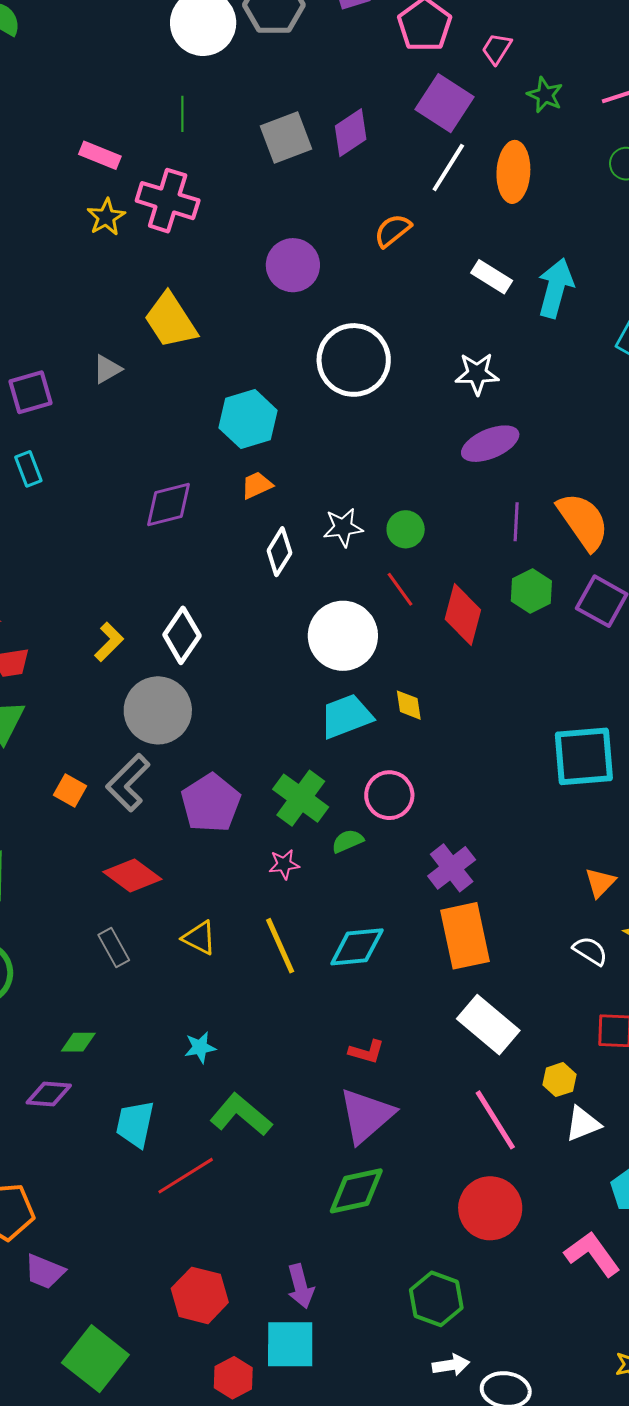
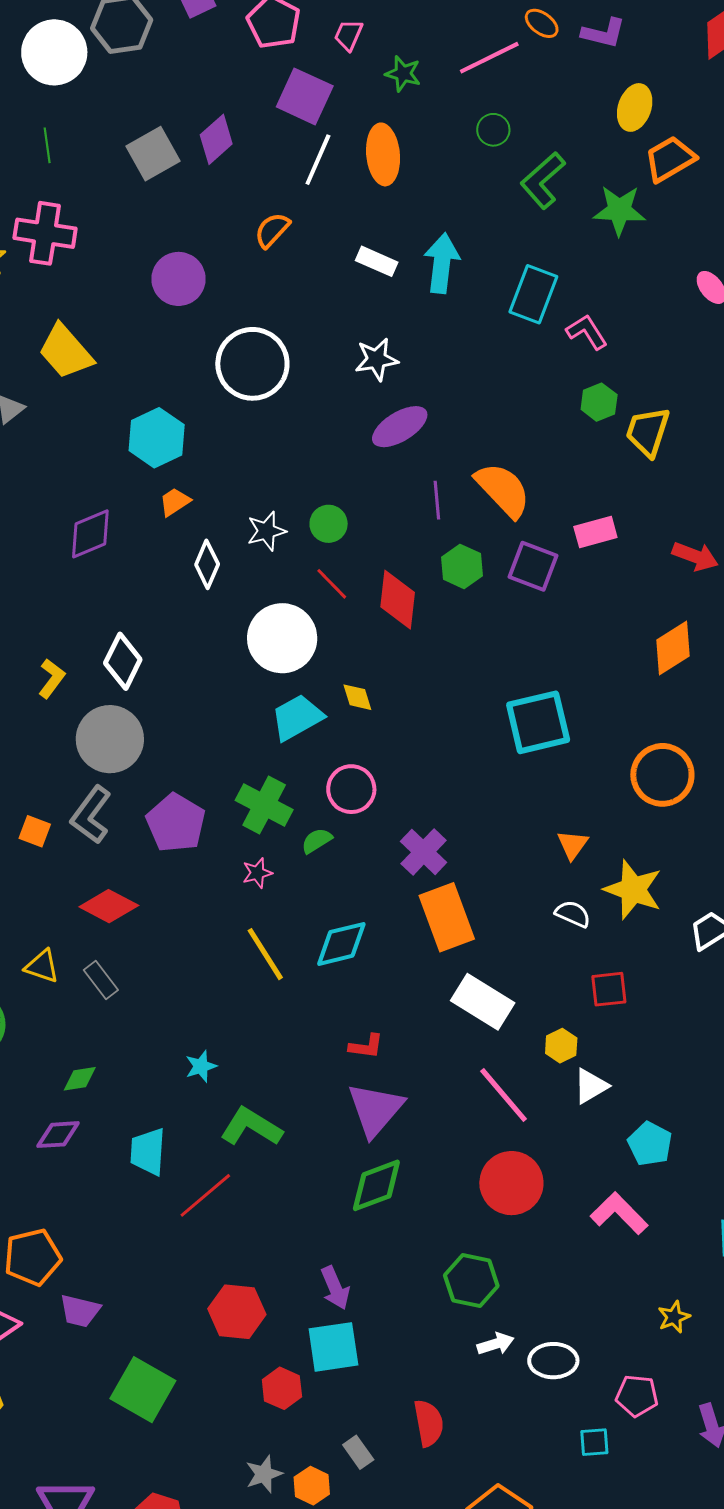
yellow triangle: (199, 938) -> (42, 966), moved

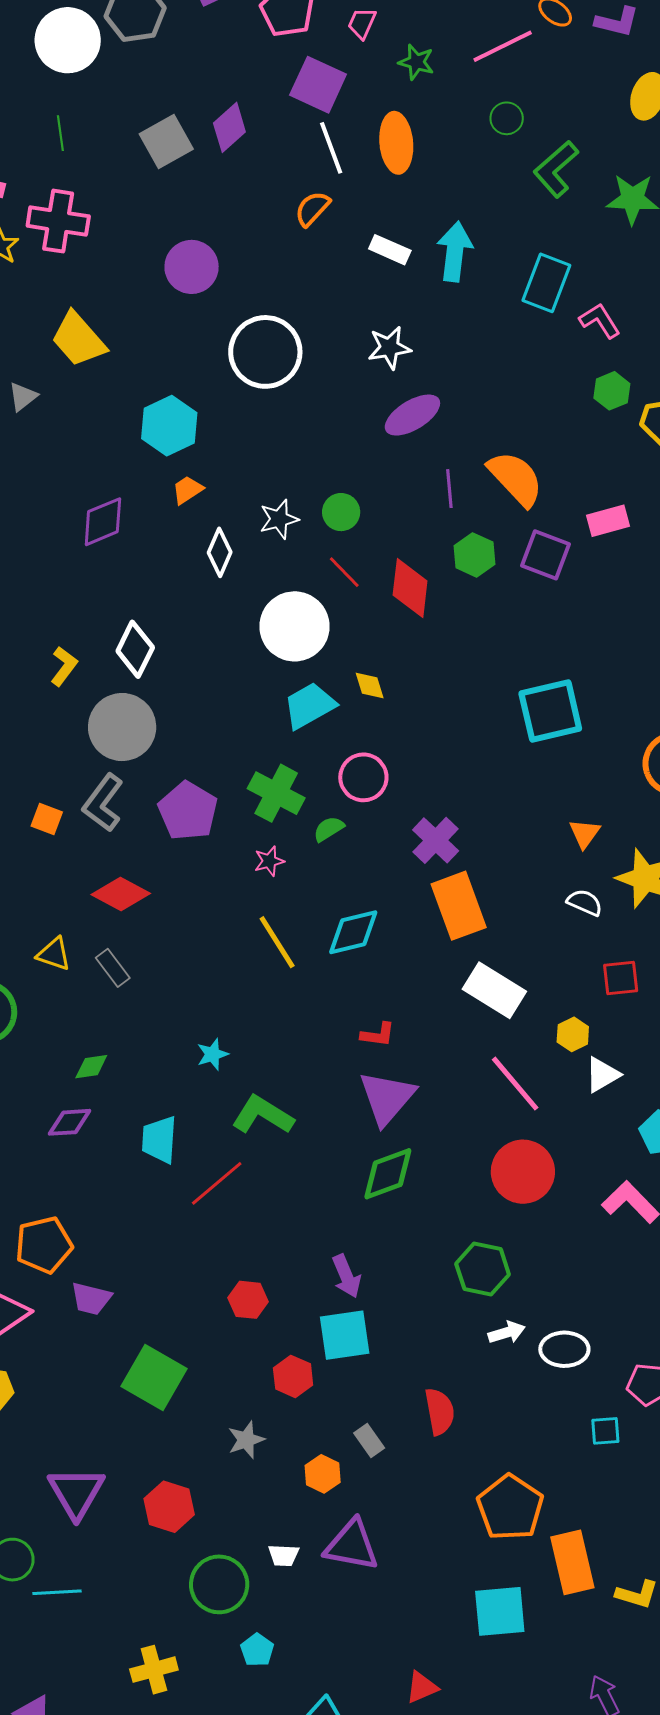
white line: (318, 160) -> (331, 148), turned -44
orange semicircle: (272, 230) -> (312, 209), moved
red hexagon: (237, 1312) -> (248, 1300), size x0.7
gray star: (264, 1474) -> (246, 1440), moved

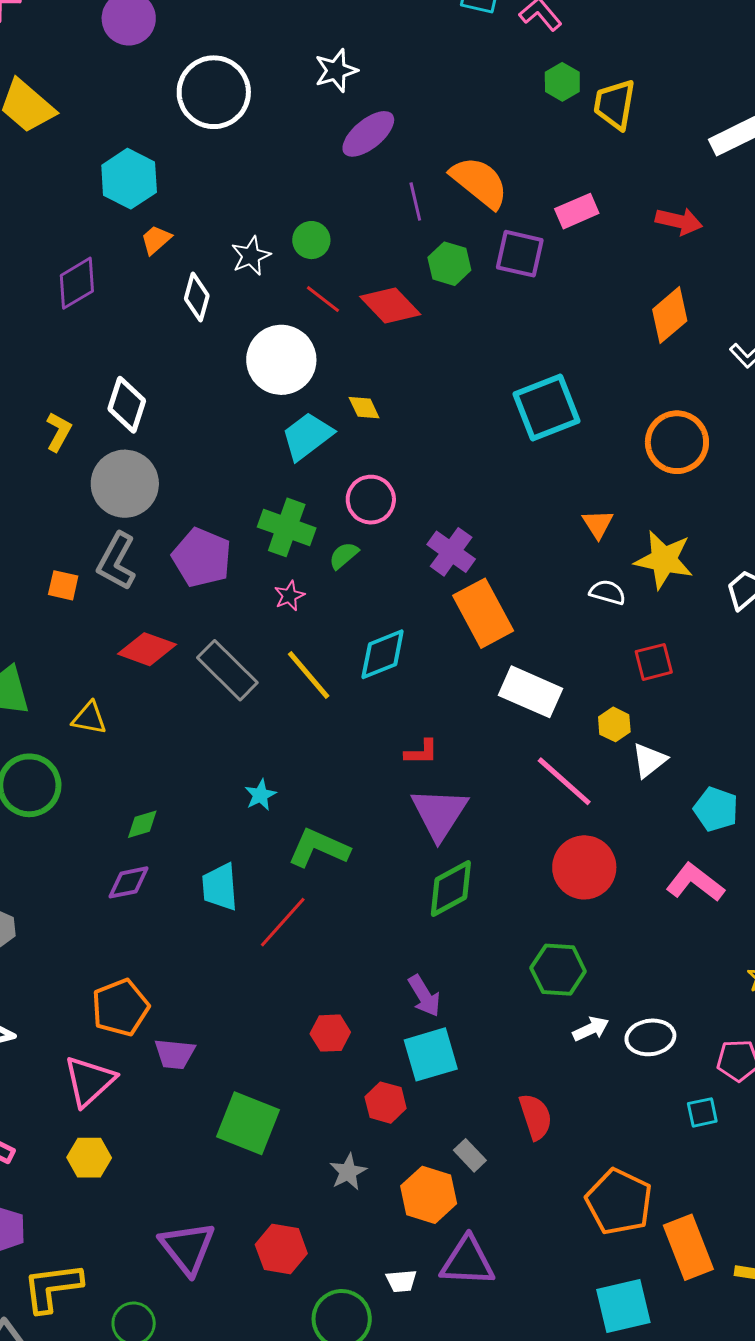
red diamond: (410, 588) -> (390, 306), turned -42
gray rectangle: (113, 968) -> (227, 670), moved, size x1.6
orange hexagon: (323, 1474) -> (429, 1195), size x1.5

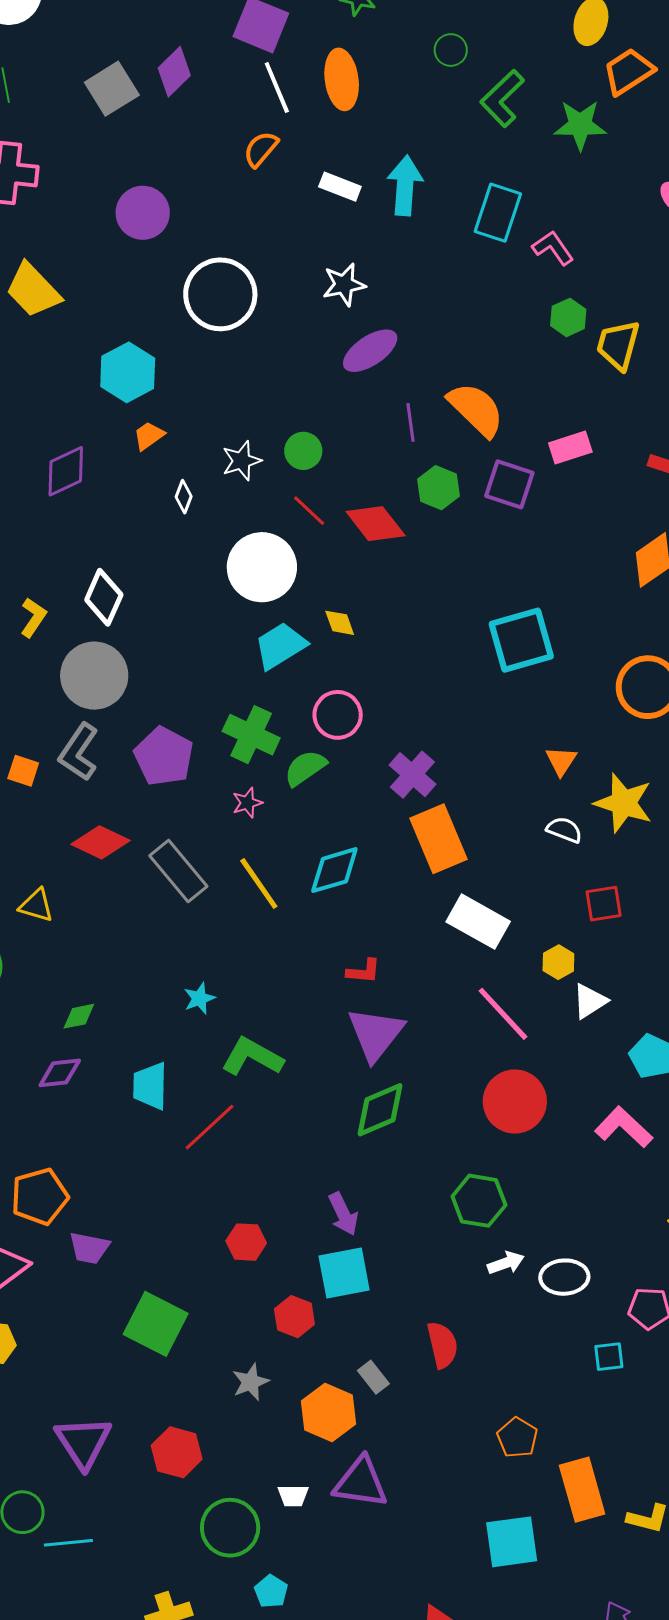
white diamond: (197, 297) -> (184, 497), size x0.7
green semicircle: (344, 555) -> (305, 768), size x1.4
orange pentagon: (619, 1202) -> (517, 1438), size x0.6

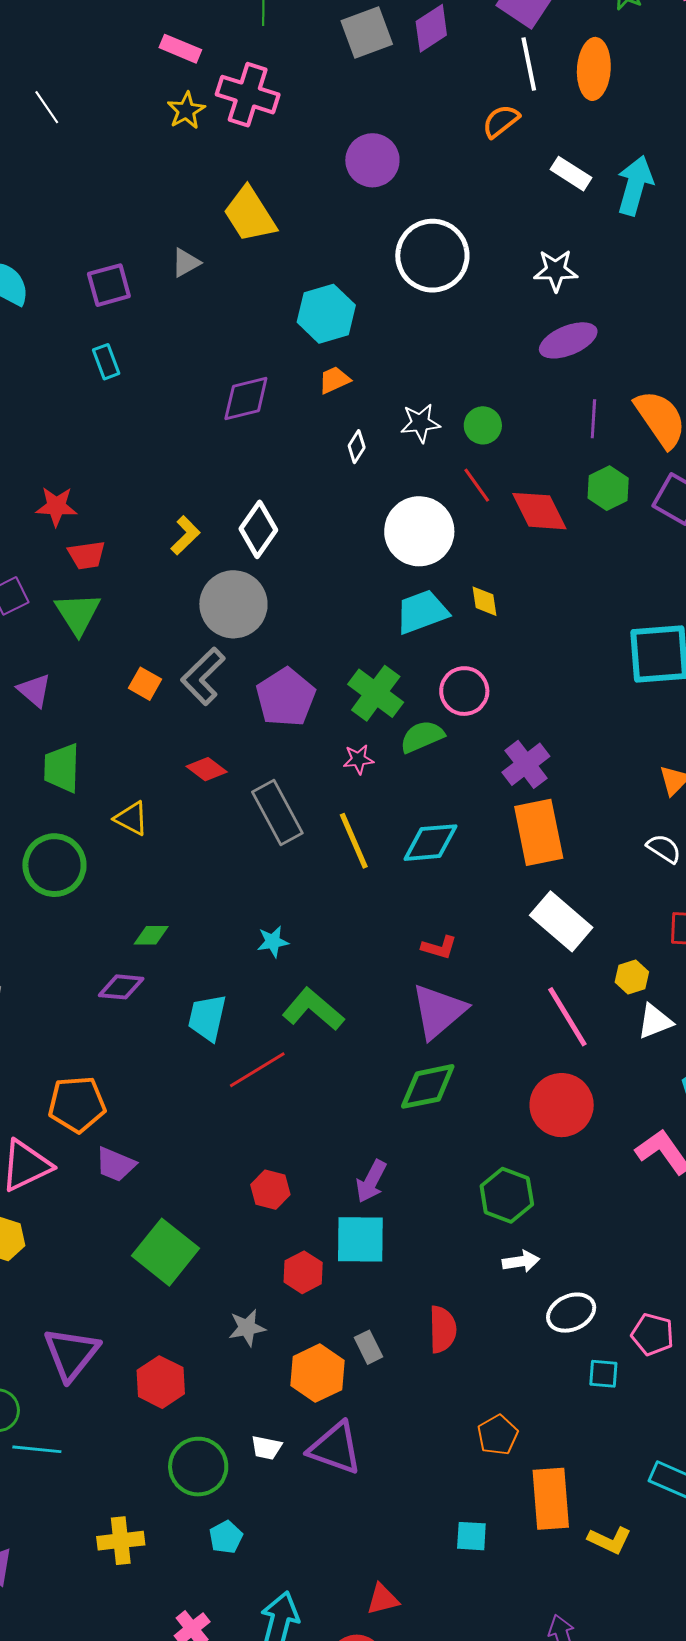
red diamond: (100, 842) -> (207, 769), size x0.7
purple arrow: (343, 1214) -> (371, 1181), turned 42
white ellipse: (564, 1277) -> (571, 1313), moved, turned -33
cyan square: (512, 1542) -> (471, 1536), size x0.6

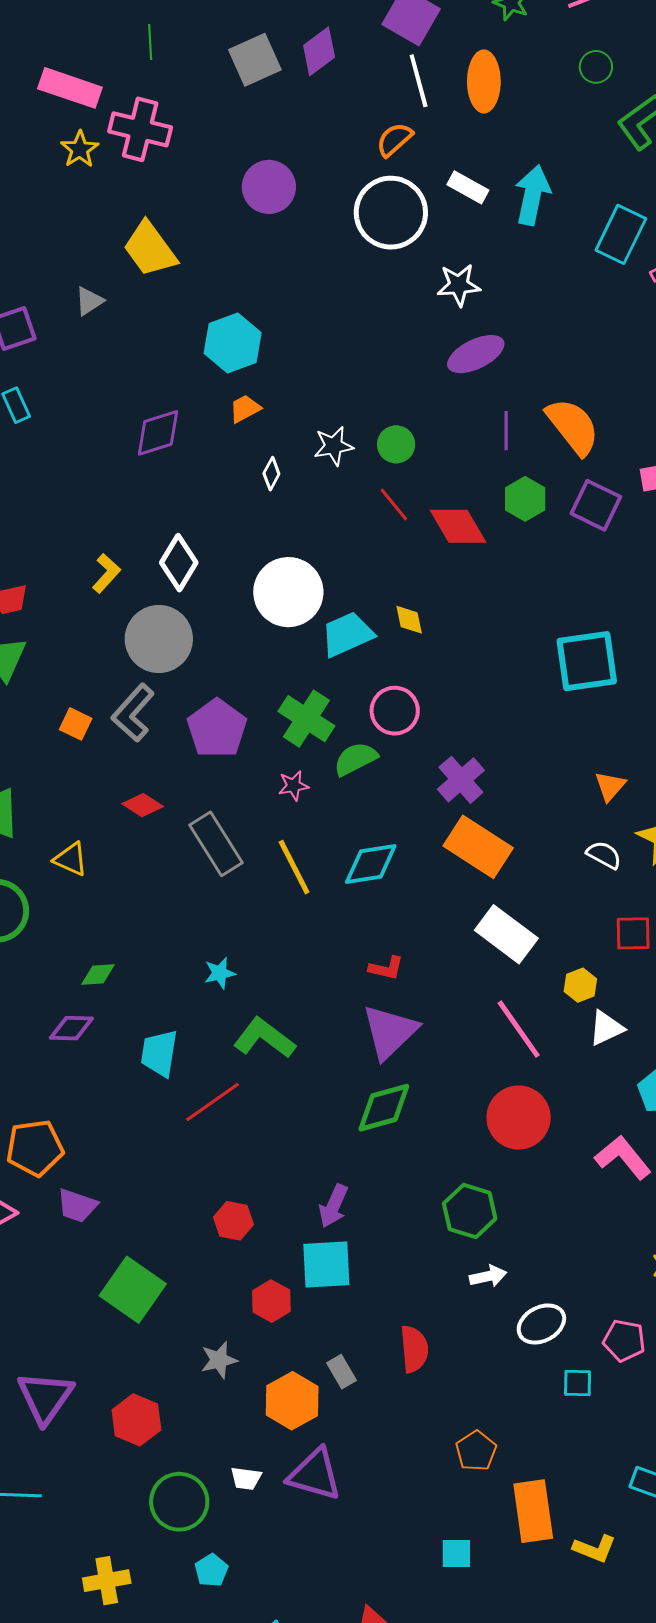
pink rectangle: (180, 49) -> (70, 88), size x1.5
white circle: (432, 256) -> (391, 213), moved
white circle: (419, 531) -> (288, 592), moved
orange rectangle: (539, 832) -> (478, 847), turned -42

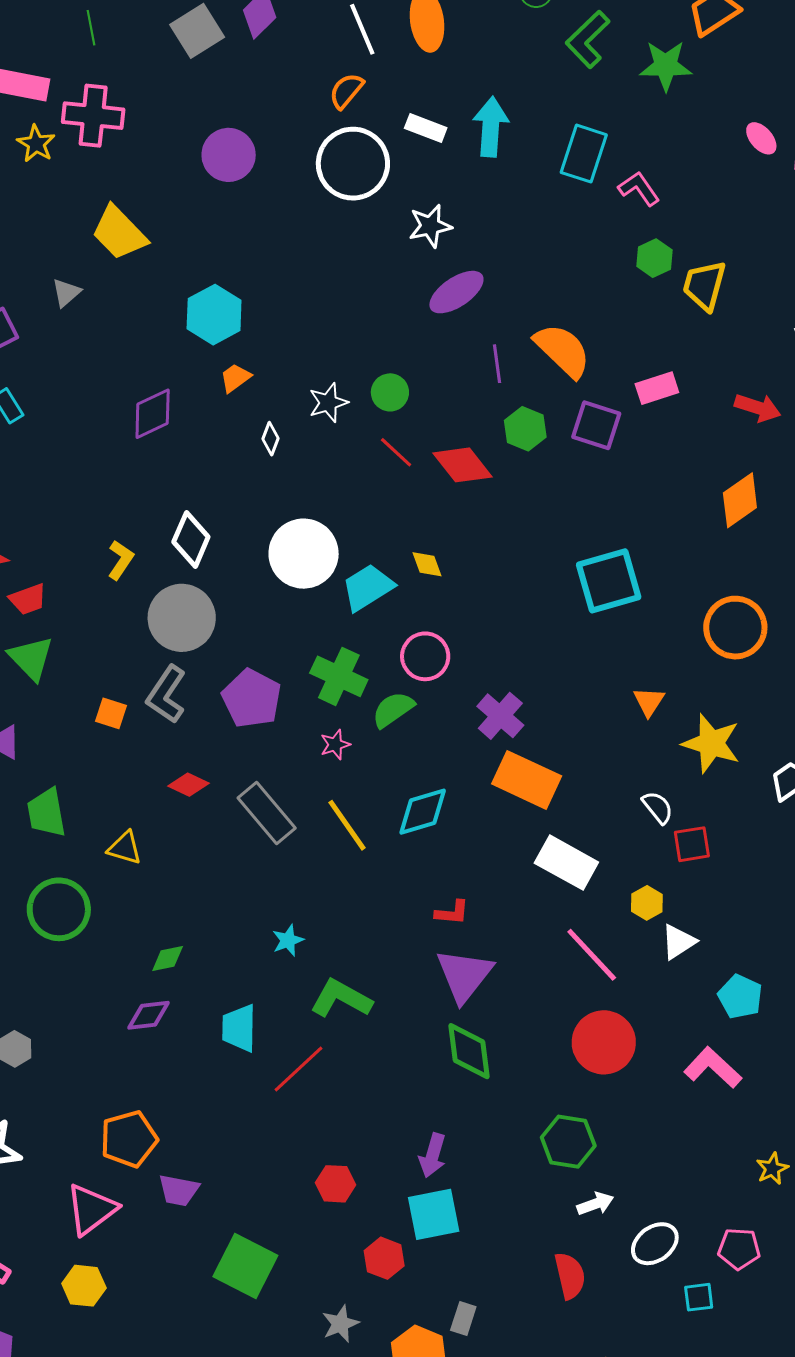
white semicircle: (604, 855) -> (658, 807), moved, turned 30
green diamond: (384, 1108) -> (469, 1051), turned -74
red semicircle: (414, 1349) -> (570, 1276), moved
gray rectangle: (341, 1372) -> (463, 1318), turned 56

